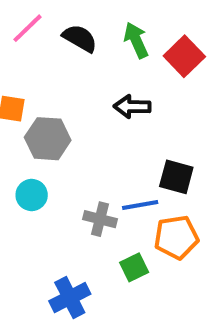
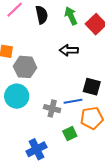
black semicircle: (80, 38) -> (42, 15), turned 48
cyan circle: (32, 195) -> (17, 96), size x1.5

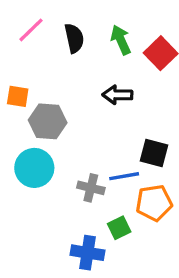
blue cross: (36, 149) -> (88, 253), moved, turned 36

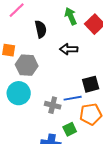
black semicircle: (74, 38) -> (41, 29), moved
black square: (154, 153) -> (91, 84), turned -30

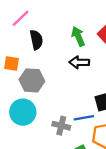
green arrow: (71, 16) -> (78, 36), moved
black semicircle: (41, 29) -> (36, 40), moved

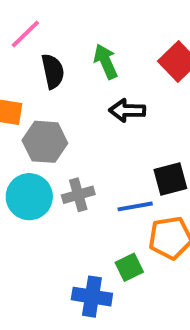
green arrow: (78, 36) -> (106, 61), moved
gray cross: (61, 126) -> (78, 195), moved, turned -30

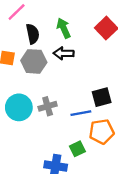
black arrow: (127, 110) -> (64, 53), moved
gray hexagon: (45, 142) -> (34, 61), moved

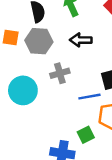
black arrow: (64, 53) -> (81, 40), moved
gray cross: (48, 106) -> (60, 73), moved

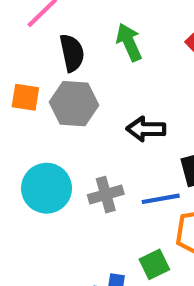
black arrow: (81, 40) -> (146, 129), moved
gray cross: (60, 73) -> (106, 195), moved

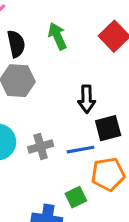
black arrow: (146, 129) -> (87, 99), moved, turned -92

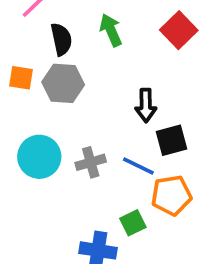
blue line: (80, 150) -> (138, 166), turned 36

